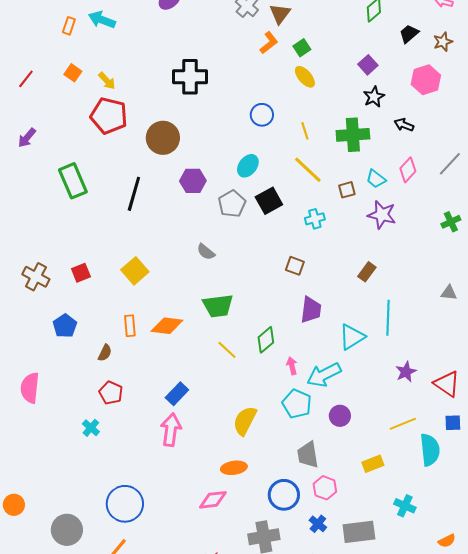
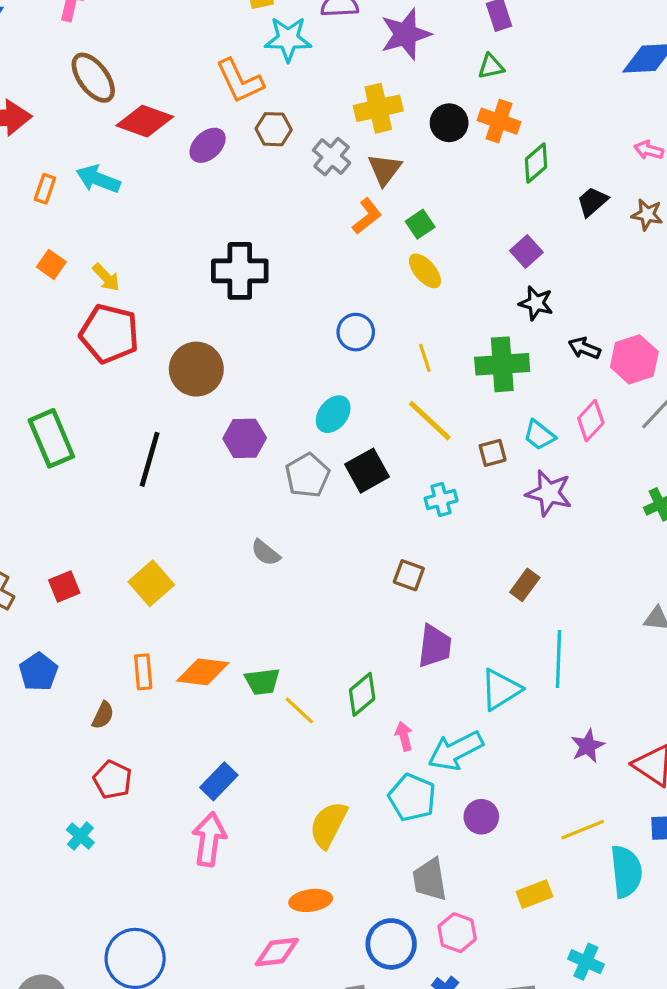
brown star: (443, 42) -> (647, 215), turned 30
pink hexagon: (426, 80) -> (634, 359), moved
black star: (374, 97) -> (536, 303), turned -30
green trapezoid: (218, 306) -> (262, 681), moved, size x0.7

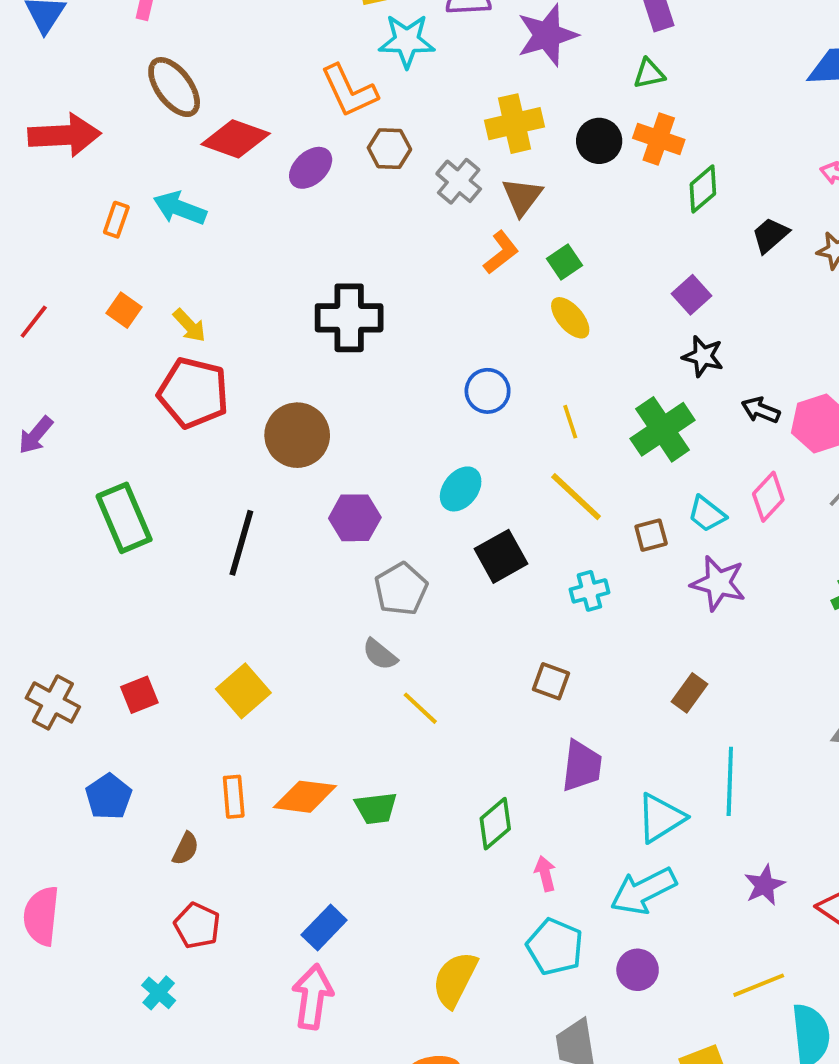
green cross: (502, 364) -> (663, 429), turned -30
gray pentagon: (307, 475) -> (401, 589), moved
yellow line: (299, 710) -> (420, 708), moved
cyan arrow: (456, 751) -> (643, 891), moved

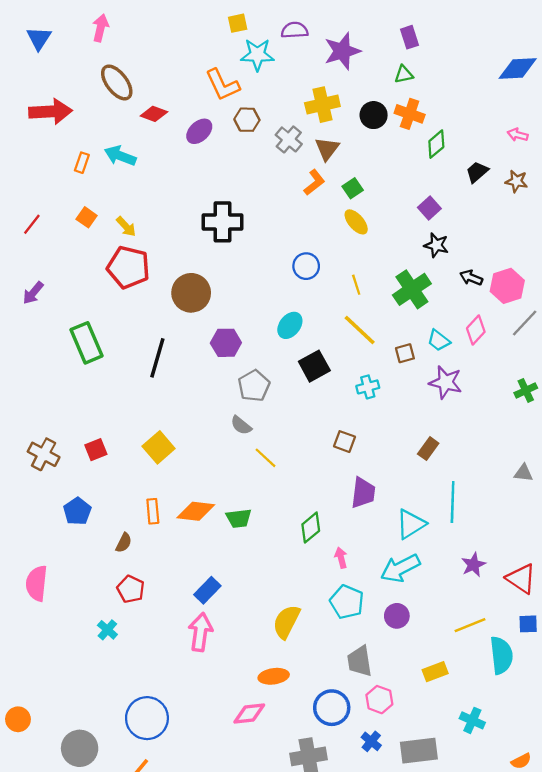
red diamond: (236, 139) -> (154, 114), size x0.7

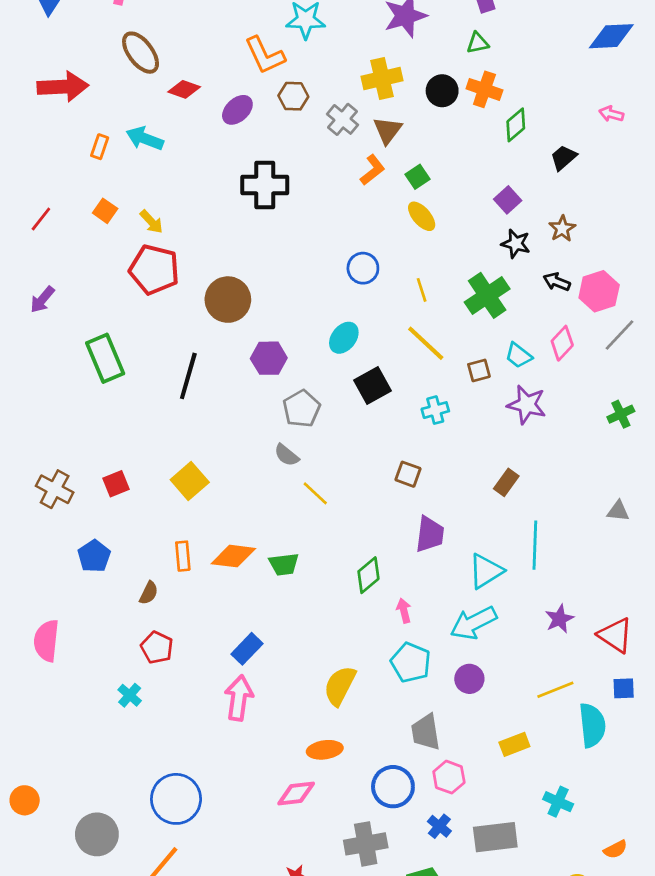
brown star: (516, 181) -> (562, 229), moved, turned 30
black cross: (222, 222) -> (265, 185), moved

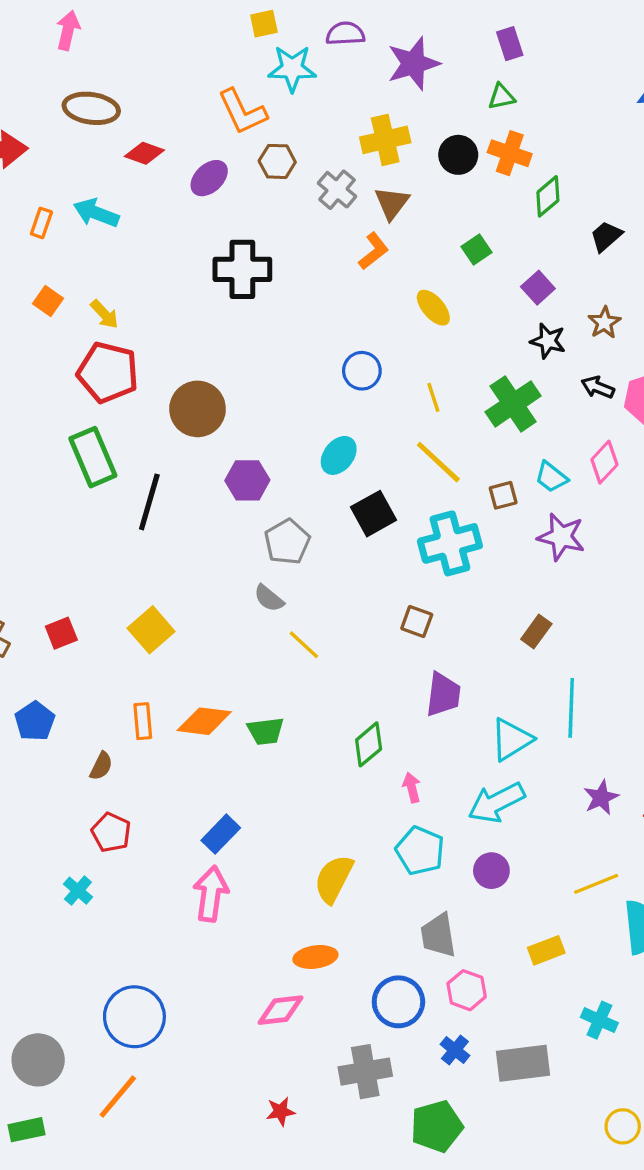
brown ellipse: (141, 53) -> (91, 108), turned -45
green square: (418, 177) -> (477, 250), moved
green rectangle: (105, 358) -> (93, 457), moved
cyan cross: (435, 410) -> (450, 543), size x1.8

